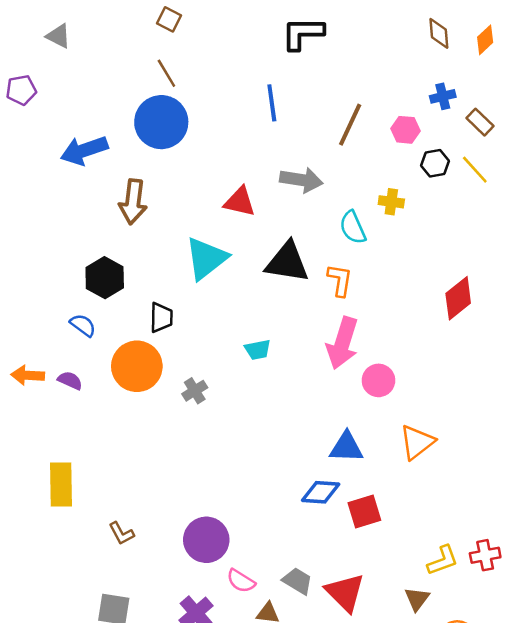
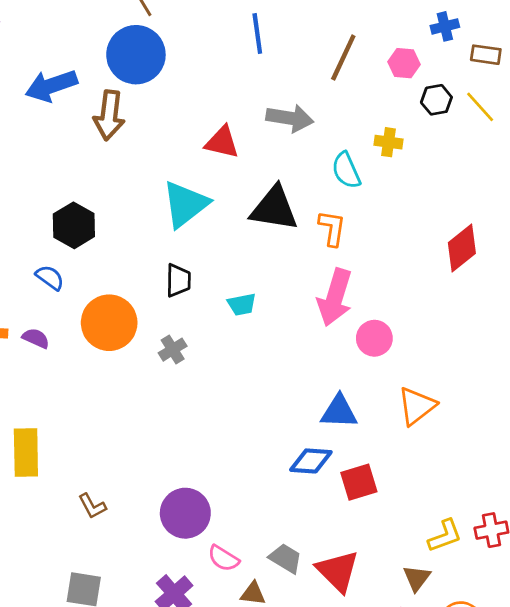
brown rectangle: (480, 122) -> (486, 55), turned -36
brown arrow: (133, 202) -> (109, 115), moved
black trapezoid: (161, 317) -> (178, 280), moved

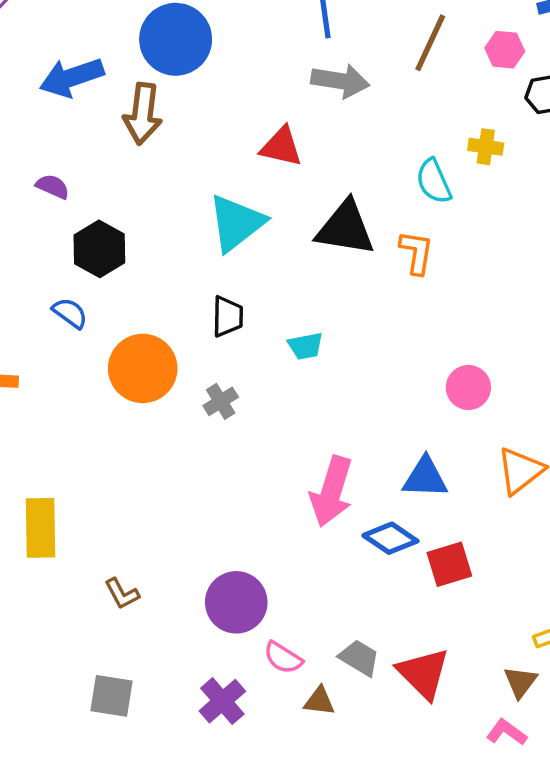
gray arrow: (290, 118) -> (340, 81), moved
pink arrow: (335, 297) -> (332, 491), moved
purple semicircle: (36, 338) -> (53, 187), moved
blue diamond: (311, 461) -> (390, 538), turned 30

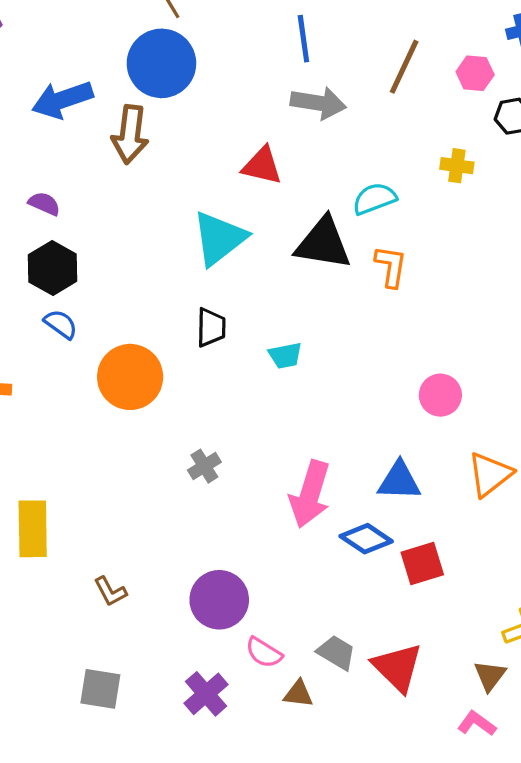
cyan semicircle: (434, 181) -> (374, 199), moved, turned 93
black hexagon: (99, 249) -> (53, 268), moved
gray cross: (221, 401) -> (204, 466), moved

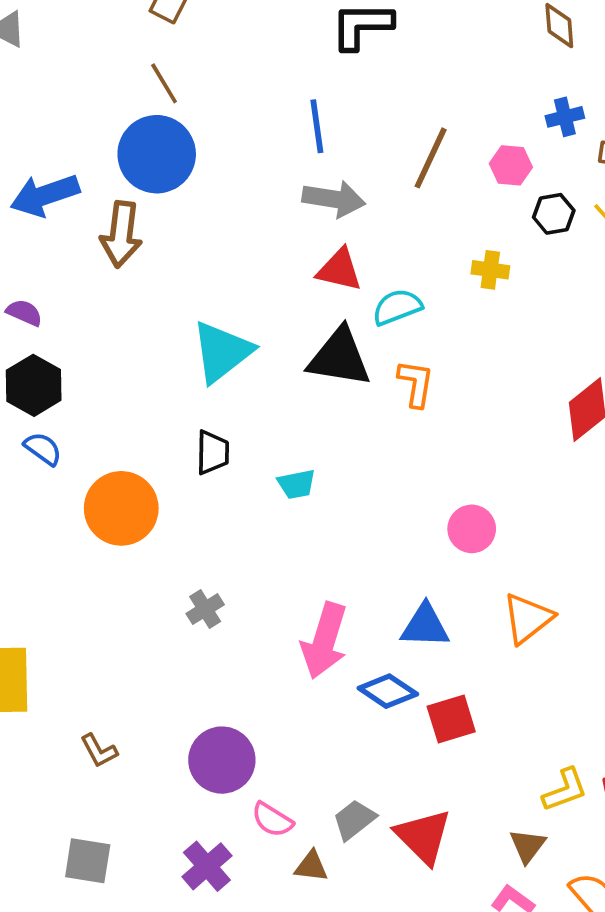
red triangle: (262, 166) -> (339, 270), moved
gray trapezoid: (336, 653) -> (354, 820), turned -69

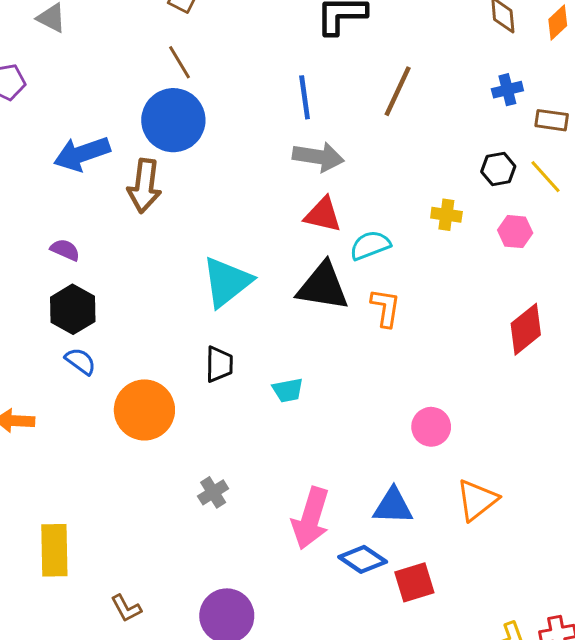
brown line: (431, 158) -> (398, 91), moved
pink hexagon: (511, 165) -> (515, 232), moved

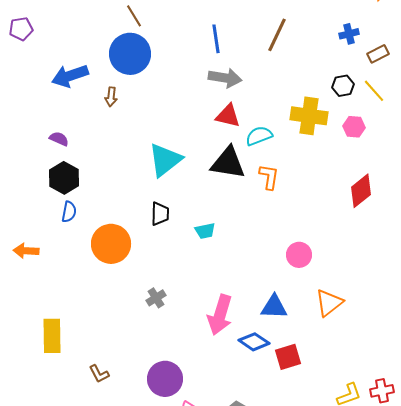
brown rectangle: (552, 120) -> (378, 54), turned -35
brown arrow: (144, 186) -> (111, 97), size x0.6
yellow cross: (446, 215) -> (309, 116), size x1.8
blue semicircle: (80, 361) -> (69, 212), turned 65

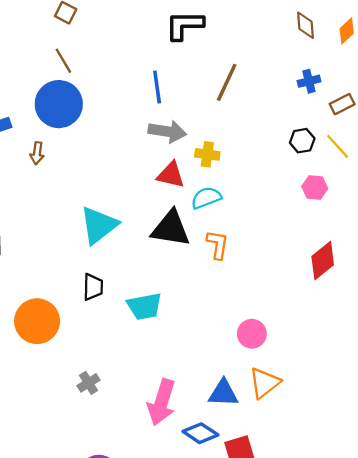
yellow cross: (309, 116) -> (207, 154), moved, size x0.6
cyan trapezoid: (205, 231) -> (144, 306), size x1.5
orange triangle: (329, 303) -> (264, 383), moved

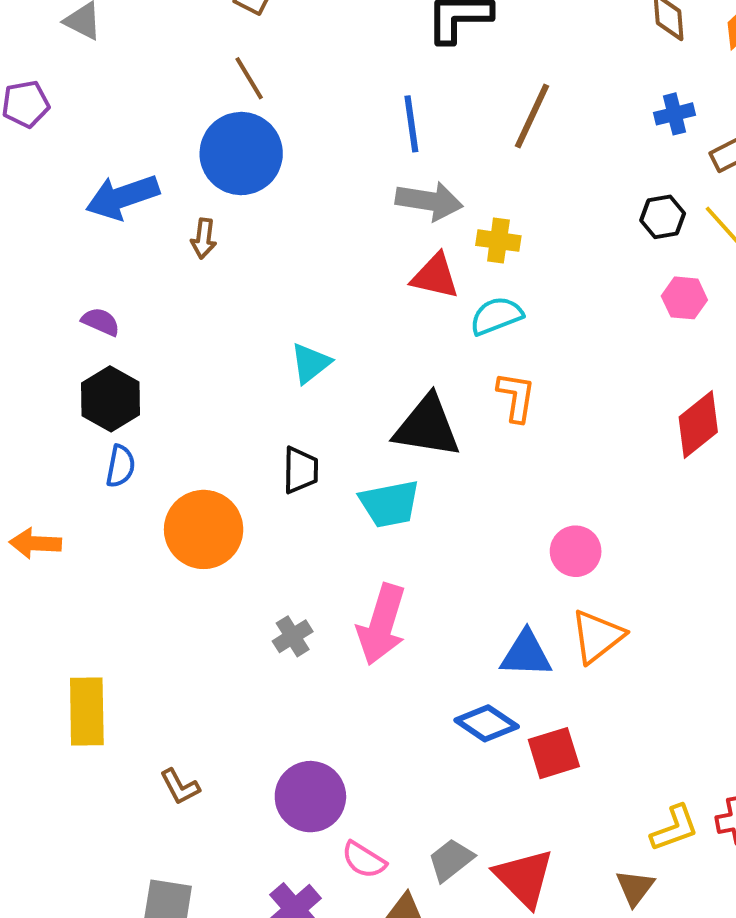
cyan triangle: (99, 225) -> (310, 363), size x0.6
black triangle: (171, 229) -> (427, 427), moved
pink arrow: (162, 402) -> (382, 624), moved

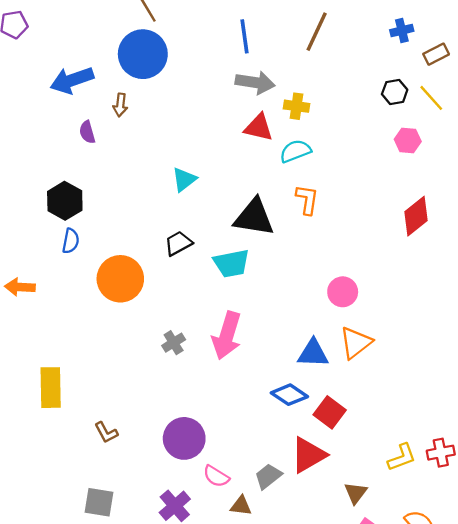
purple semicircle: (101, 322) -> (87, 132), moved, turned -130
black trapezoid: (301, 470) -> (178, 243), turned -120
red square: (554, 753) -> (330, 412), turned -36
red triangle: (524, 878) -> (308, 455), moved, turned 45
brown triangle: (635, 888) -> (356, 493), moved

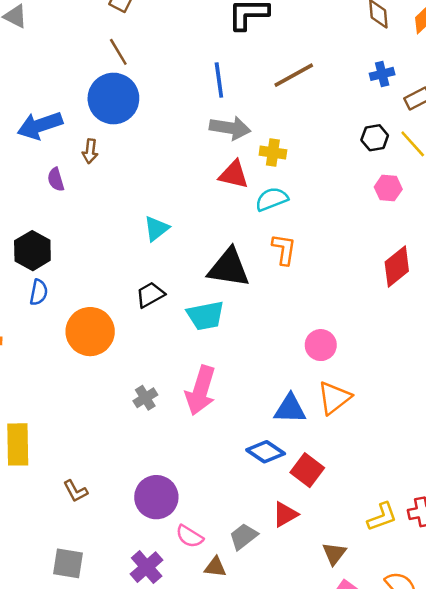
brown line: (317, 32) -> (294, 75), turned 36
red triangle: (308, 455) -> (285, 514), size x0.7

